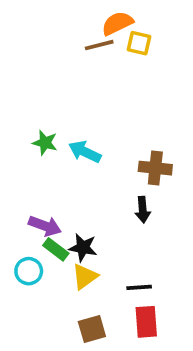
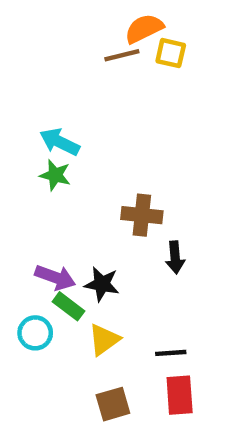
cyan arrow: (85, 152) -> (60, 142), moved
brown cross: (155, 168) -> (142, 215), moved
black star: (83, 248) -> (102, 284), moved

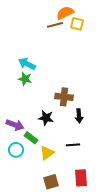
purple arrow: (55, 277) -> (15, 125), moved
black star: (102, 284) -> (46, 118), moved
black line: (171, 353) -> (73, 145), moved

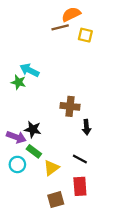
yellow square: (77, 24) -> (85, 35), moved
green star: (25, 79) -> (18, 82), moved
black star: (46, 118) -> (33, 129), moved
black line: (73, 145) -> (80, 159), turned 32
red rectangle: (81, 178) -> (80, 186), moved

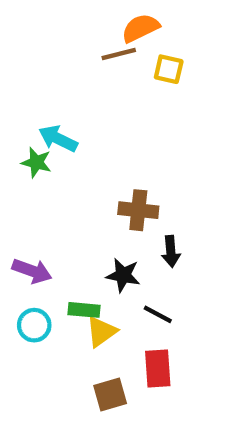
black star: (33, 129) -> (123, 275), moved
green rectangle: (34, 151) -> (84, 310), moved, turned -32

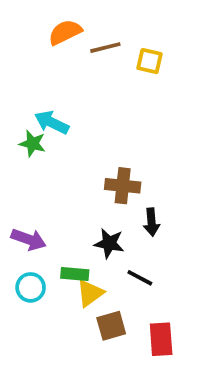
orange semicircle: (140, 28) -> (65, 32), moved
red rectangle: (158, 369) -> (161, 339), moved
brown square: (110, 395) -> (111, 326), moved

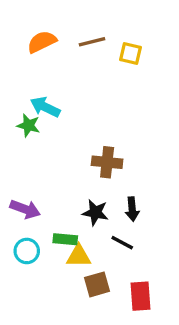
orange semicircle: (65, 32) -> (42, 42), moved
black arrow: (151, 222) -> (132, 209), moved
yellow triangle: (90, 293) -> (79, 256), turned 36

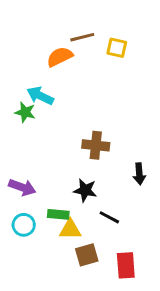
orange semicircle: (42, 42) -> (60, 57), moved
black arrow: (132, 209) -> (139, 174), moved

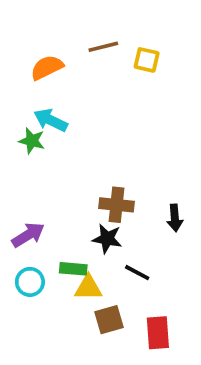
orange semicircle: (60, 57) -> (47, 67), moved
brown cross: (96, 145) -> (116, 205), moved
purple arrow: (22, 187) -> (28, 235), turned -52

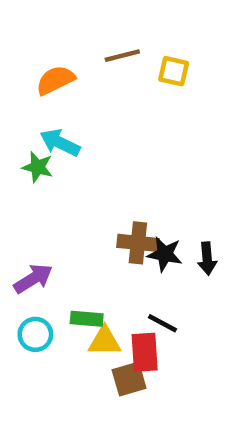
black star: (107, 239) -> (165, 254), moved
red rectangle: (158, 333) -> (145, 352), moved

